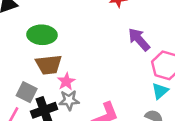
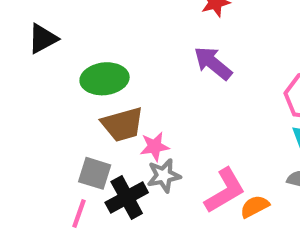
purple arrow: (139, 39) -> (213, 63), moved
pink star: (66, 81) -> (155, 146), turned 30

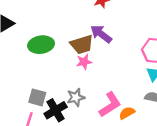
brown trapezoid: (123, 124) -> (82, 44), moved
pink star: (155, 146) -> (84, 62), moved

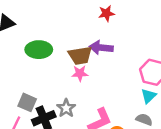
purple arrow: (101, 34) -> (101, 48), turned -40
gray star: (76, 97) -> (66, 108), turned -30

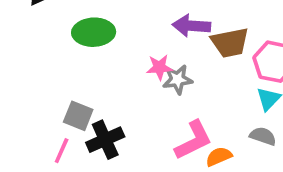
brown trapezoid: (80, 55) -> (230, 43), moved
gray star: (66, 108) -> (178, 79), moved, turned 30

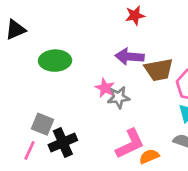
pink star: (159, 67) -> (105, 88), turned 30

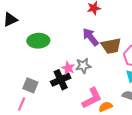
purple arrow: (130, 57) -> (91, 37), turned 48
pink star: (105, 88) -> (68, 68), moved
black cross: (63, 143) -> (61, 80), moved

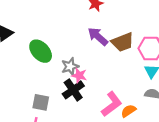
green ellipse: (38, 41) -> (41, 51), turned 60
gray star: (83, 66) -> (70, 66), moved

